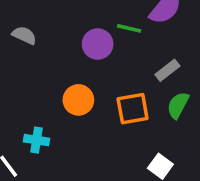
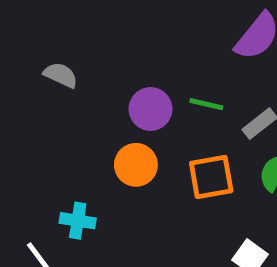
green line: (129, 28) -> (206, 104), moved
purple circle: (98, 44) -> (150, 109), moved

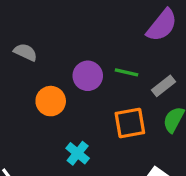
orange circle: (136, 165) -> (51, 101), moved
cyan cross: (78, 221) -> (78, 153), moved, turned 30

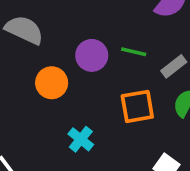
gray semicircle: (25, 52) -> (24, 30), size x1.5

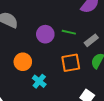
orange circle: (52, 83) -> (23, 62), moved

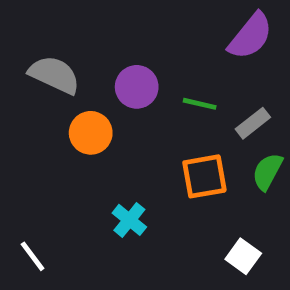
purple circle: (45, 34) -> (137, 87), moved
orange circle: (23, 62) -> (91, 133), moved

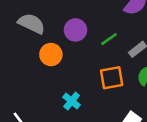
green line: (200, 104) -> (109, 39), turned -48

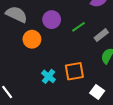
orange square: (112, 78) -> (74, 71), moved

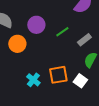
white square: (97, 92) -> (80, 81), moved

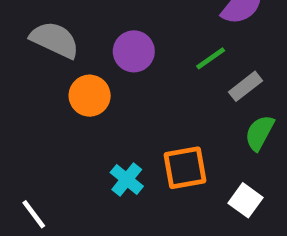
green line: (62, 32) -> (211, 58), moved
white square: (80, 81) -> (246, 200), moved

